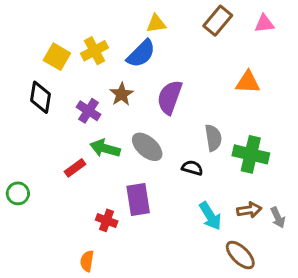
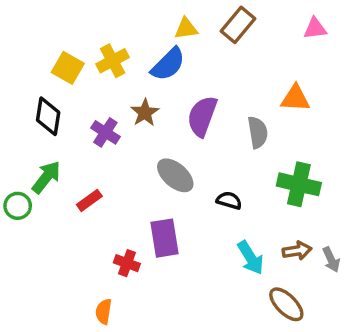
brown rectangle: (218, 21) -> (238, 25), moved
gray semicircle: (213, 138) -> (258, 132), moved
green arrow: (105, 148) -> (46, 177), moved, turned 112
green circle: (18, 193) -> (18, 206), moved

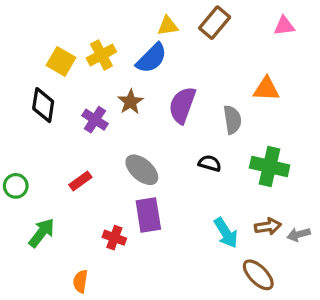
gray ellipse: (175, 175) -> (142, 170), moved
green arrow: (46, 177) -> (42, 233), moved
black semicircle: (229, 200) -> (210, 163), moved
gray arrow: (331, 260) -> (299, 234), turned 100
orange semicircle: (104, 311) -> (80, 281), moved

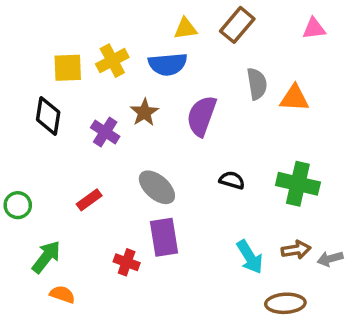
blue semicircle: (152, 58) -> (168, 64), turned 40
yellow square: (61, 61) -> (68, 68), turned -32
gray semicircle: (232, 120) -> (257, 84), moved
brown ellipse: (258, 275) -> (285, 303), turned -48
orange semicircle: (80, 281) -> (62, 294), moved, turned 100

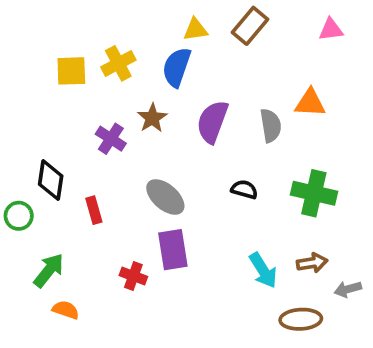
blue semicircle: (168, 64) -> (177, 67), turned 114
gray semicircle: (257, 84) -> (271, 126), moved
black diamond: (48, 116) -> (51, 180), moved
red rectangle: (89, 200) -> (94, 210), turned -70
gray arrow: (330, 259) -> (348, 289), moved

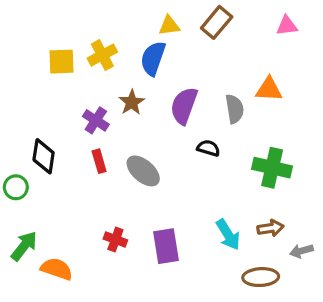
black semicircle: (244, 189) -> (208, 148), moved
red rectangle: (94, 210) -> (99, 161), moved
purple rectangle: (173, 250) -> (166, 246), moved
green arrow: (49, 270) -> (24, 246), moved
orange semicircle: (66, 310) -> (57, 269), size x1.4

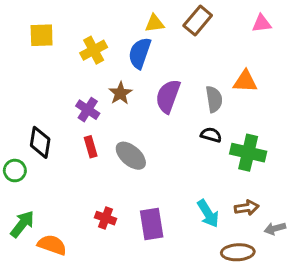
yellow square: (62, 62) -> (42, 35), moved
black semicircle: (208, 148) -> (211, 135), moved

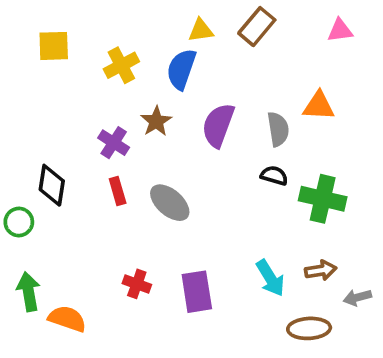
green arrow: (22, 224) -> (29, 292), turned -48

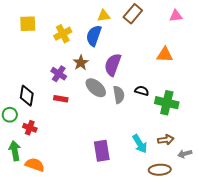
gray semicircle: (278, 129) -> (119, 95), moved
red rectangle: (118, 191) -> (61, 99), turned -64
gray ellipse: (170, 203) -> (96, 88), moved
red cross: (137, 284) -> (30, 128), moved

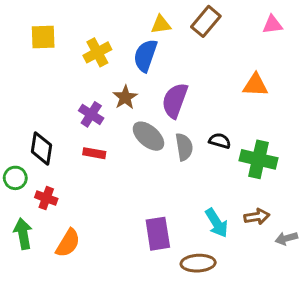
orange semicircle: (35, 165) -> (68, 243), moved, turned 102
brown ellipse: (160, 170) -> (198, 263), moved

